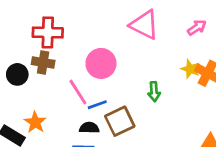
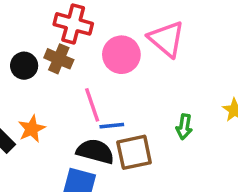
pink triangle: (144, 25) -> (166, 39), moved
pink circle: (101, 63) -> (121, 55), moved
black semicircle: (89, 128) -> (95, 151), size x1.5

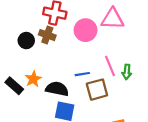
pink triangle: (166, 39) -> (113, 19), turned -35
pink line: (92, 105) -> (110, 66), moved
black semicircle: (95, 151) -> (57, 89), moved

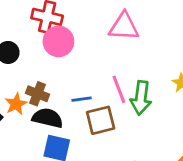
pink circle: (86, 30) -> (58, 41), moved
brown cross: (47, 35) -> (38, 94), moved
green arrow: (127, 72) -> (141, 98), size x1.6

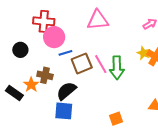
blue line: (82, 99) -> (65, 53), moved
black semicircle: (47, 118) -> (66, 91), moved, turned -45
brown square: (101, 120) -> (82, 63), moved

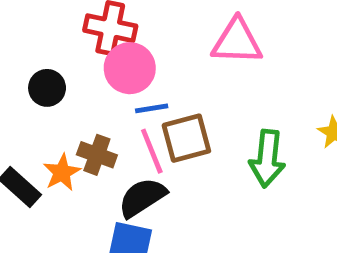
pink line: (101, 64) -> (152, 151), moved

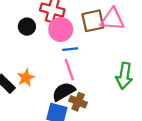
black circle: (47, 88) -> (27, 27), moved
brown square: (186, 138) -> (93, 21), moved
brown cross: (97, 155) -> (78, 102), moved

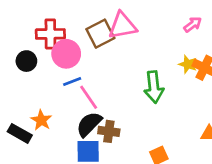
blue line: (70, 49) -> (72, 82), moved

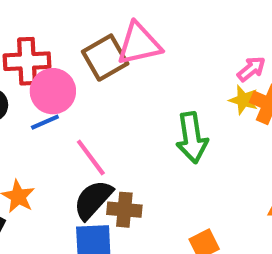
pink arrow: (193, 24) -> (251, 69), moved
blue line: (72, 82) -> (45, 122), moved

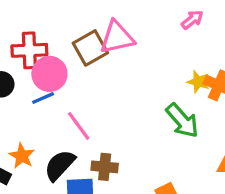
pink arrow: (251, 69) -> (192, 20), moved
green arrow: (192, 138) -> (182, 121), moved, turned -33
black semicircle: (93, 200) -> (60, 165), moved

